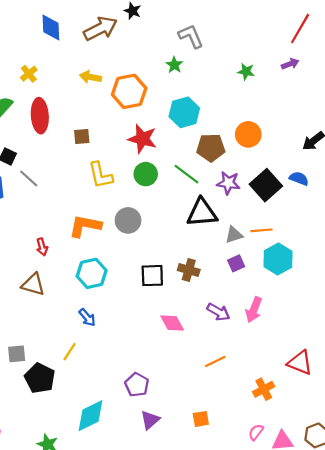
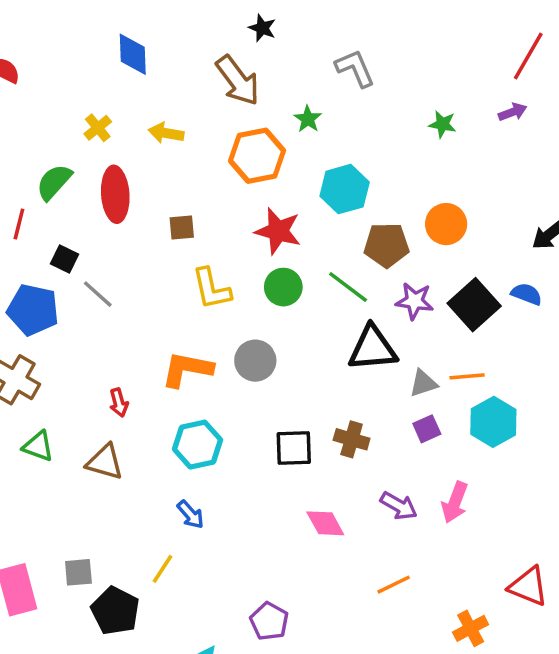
brown arrow: (100, 29) -> (238, 81), moved, turned 80
green star: (174, 65) -> (308, 119), moved
yellow arrow: (91, 77) -> (166, 133), moved

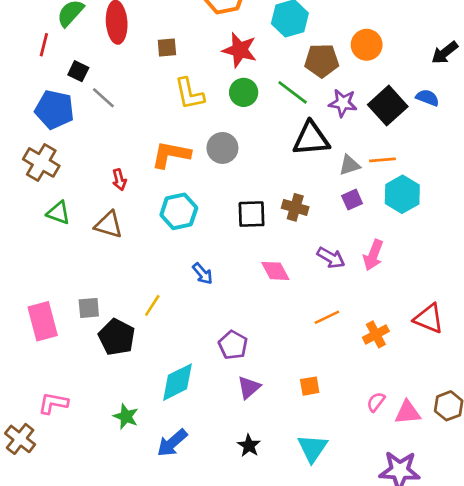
blue arrow: (191, 515) -> (203, 274), moved
orange cross: (471, 628) -> (376, 334), moved

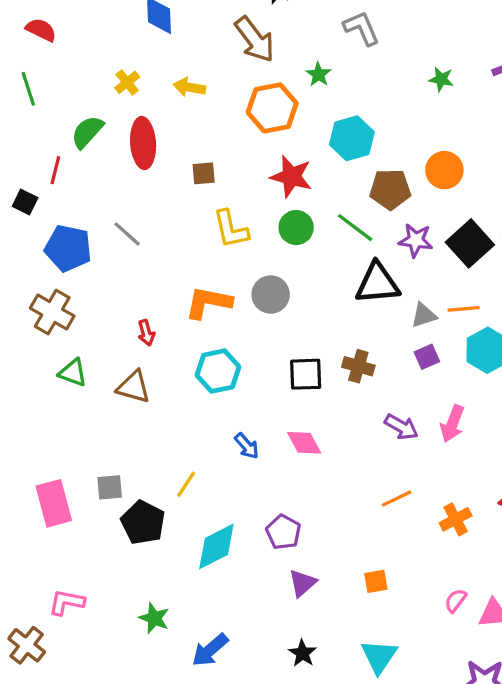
black square: (78, 71) -> (25, 202), moved
pink diamond: (275, 271) -> (304, 443), moved
cyan diamond: (177, 382) -> (216, 546), moved

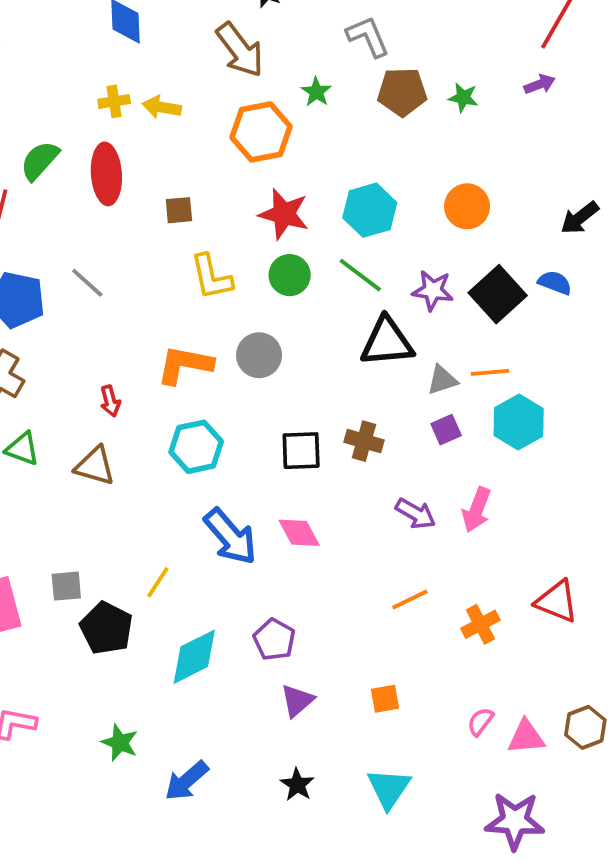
yellow cross: (127, 82) -> (114, 101), moved, turned 30
cyan hexagon: (352, 138) -> (370, 210), moved
brown pentagon: (390, 189) -> (402, 92), moved
blue arrow: (247, 446) -> (230, 536), size x1.8

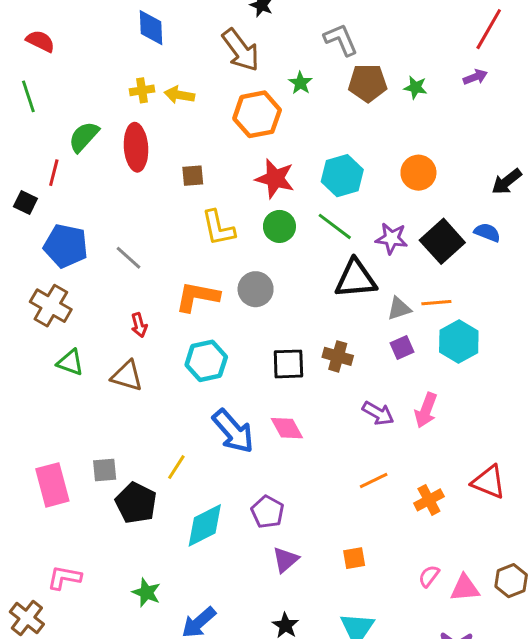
gray line: (87, 283) -> (129, 258), moved

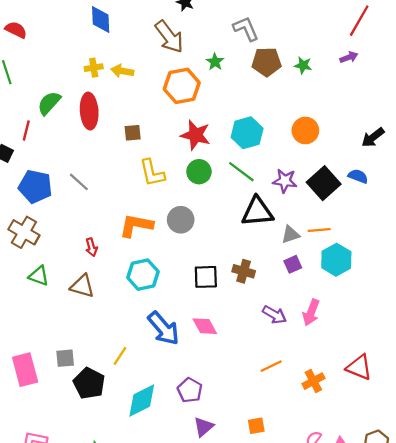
gray line: (129, 258) -> (79, 182), moved

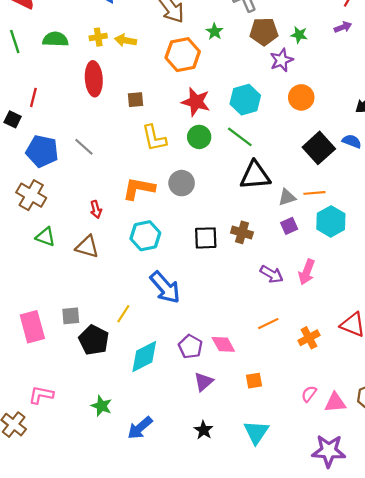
green semicircle: (49, 103) -> (55, 39), moved, turned 50
purple star: (285, 181) -> (281, 60), moved, turned -30
pink diamond: (205, 326) -> (223, 344), moved

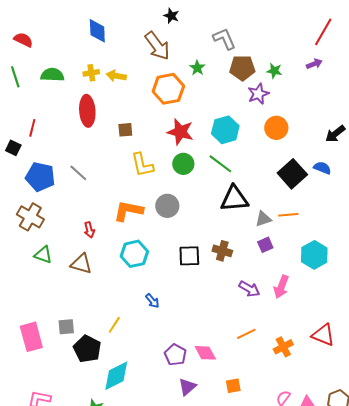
cyan hexagon: (331, 221) -> (314, 255), moved
blue arrow: (165, 287) -> (152, 301), size x0.5
cyan diamond: (144, 356) -> (116, 376), moved

